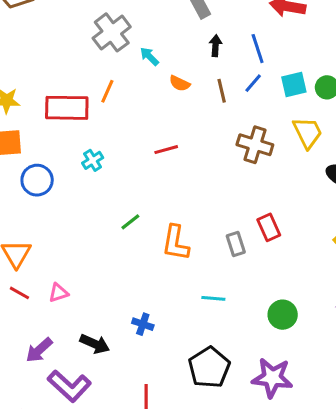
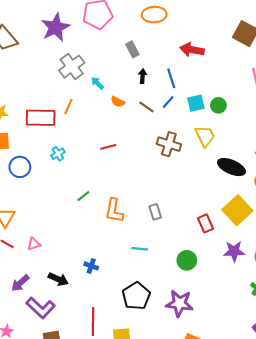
brown line: (222, 91) -> (147, 107), turned -42
red rectangle: (269, 227) -> (205, 223), moved

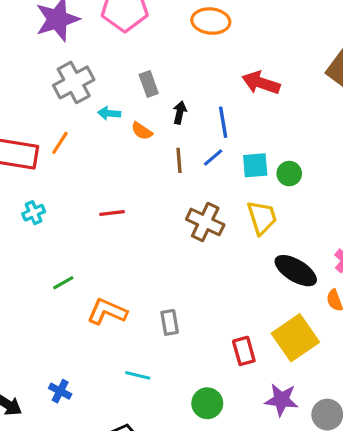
gray rectangle: (132, 49) -> (149, 84), moved
cyan arrow: (97, 83) -> (109, 113), turned -48
orange semicircle: (118, 102) -> (142, 131), moved
brown line: (147, 107) -> (179, 160), turned 42
orange L-shape: (114, 211) -> (107, 312), turned 95

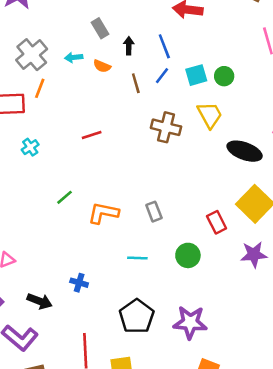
gray cross: (74, 82) -> (32, 55), moved
green circle: (207, 403) -> (188, 255), moved

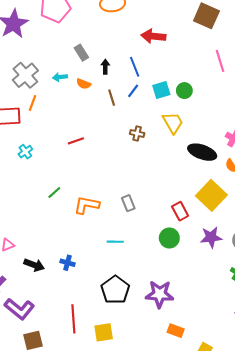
brown cross: (166, 127) -> (137, 134), size x0.6
green circle: (188, 255) -> (169, 238), moved
black arrow: (40, 301) -> (34, 265), moved

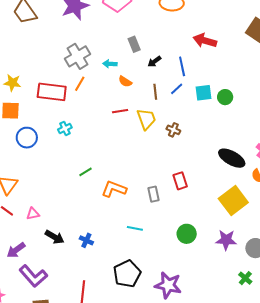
black arrow: (105, 67) -> (154, 61), turned -136
orange semicircle: (84, 84) -> (125, 82), moved
yellow trapezoid: (173, 123) -> (146, 119), moved
red line: (76, 141) -> (120, 111), moved
red rectangle: (180, 211) -> (180, 181), moved

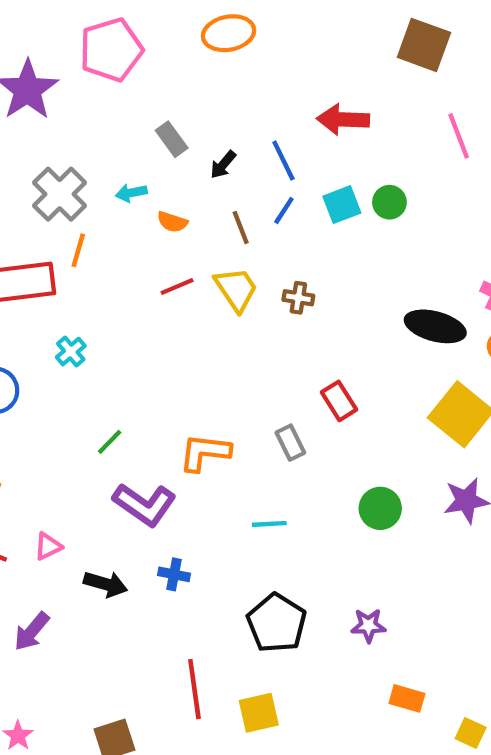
red arrow: (205, 41) -> (343, 119), moved
green line: (86, 172) -> (110, 442), moved
purple L-shape: (33, 276) -> (145, 504), moved
purple star: (168, 285) -> (368, 625), size x0.6

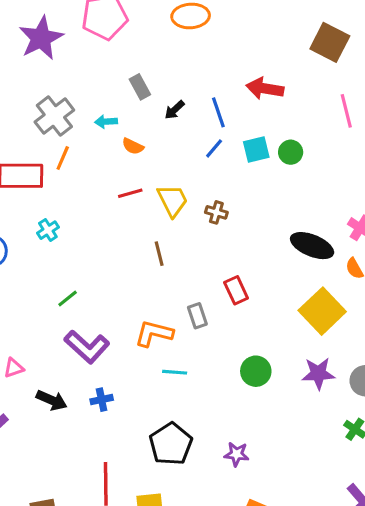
brown line: (241, 227) -> (159, 254), moved
orange L-shape: (205, 452) -> (154, 333), moved
blue cross: (174, 574) -> (102, 400), turned -30

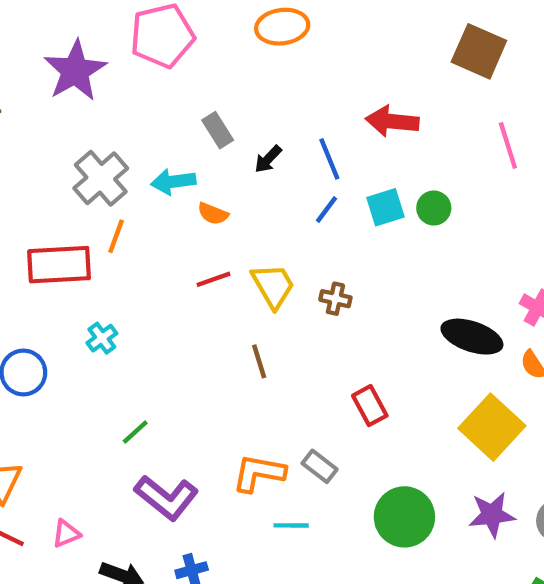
cyan arrow: (106, 122) -> (173, 182), size x1.4
gray rectangle: (197, 316) -> (320, 466), moved, turned -30
green circle: (256, 371) -> (404, 517), size x1.4

